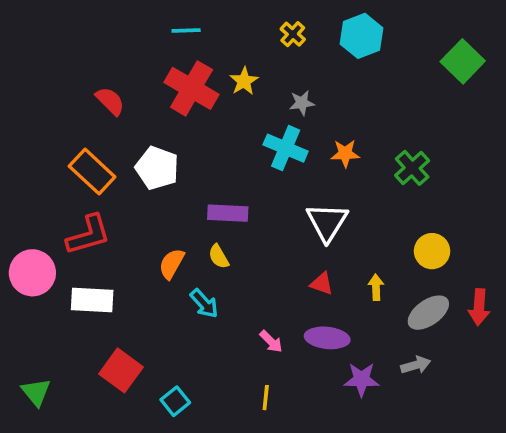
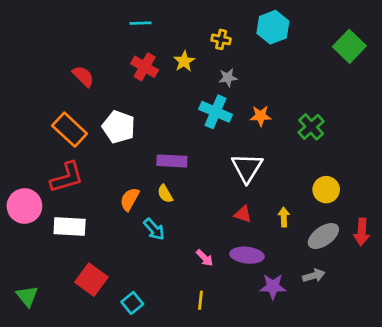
yellow cross: (293, 34) -> (221, 39), moved, turned -30
red cross: (192, 88) -> (145, 67), size x0.7

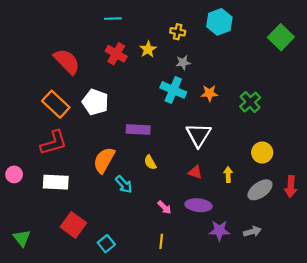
red semicircle: (83, 76) -> (67, 61), size x1.5
yellow semicircle: (165, 194) -> (150, 162), moved
orange semicircle: (130, 199) -> (104, 160), size x1.4
pink circle: (24, 206) -> (14, 174), moved, size x0.6
gray arrow: (314, 276) -> (252, 232), moved

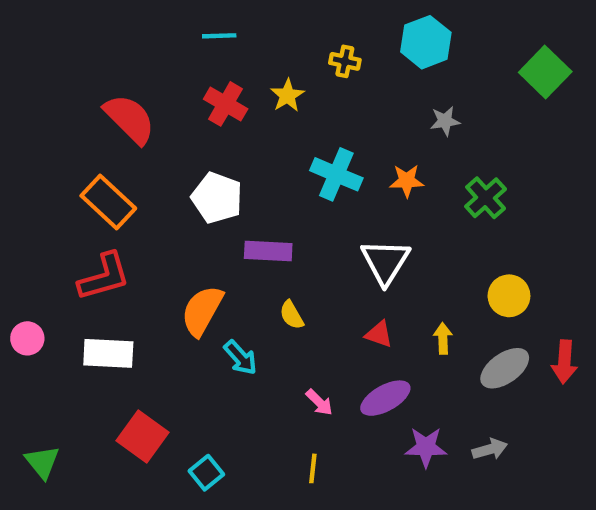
gray star: (183, 62) -> (445, 121), moved
white pentagon: (95, 102) -> (217, 198), moved
purple ellipse: (199, 205) -> (385, 398), turned -35

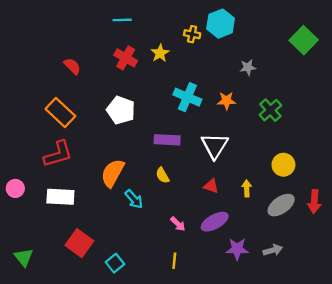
cyan hexagon: (426, 42) -> (221, 24), moved
red semicircle: (130, 119) -> (72, 66), size x0.6
purple rectangle: (268, 251) -> (167, 140), moved

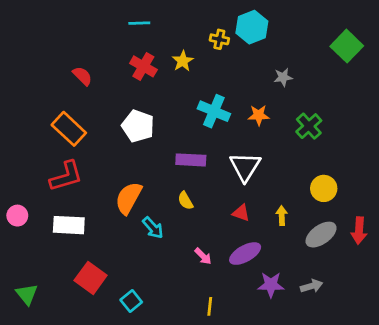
yellow line: (174, 261) -> (210, 306), moved

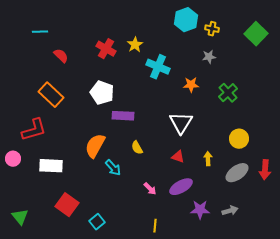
cyan line: (139, 23) -> (40, 32), moved
yellow cross: (219, 39) -> (212, 29), moved
cyan cross: (214, 111) -> (158, 67), moved
purple rectangle: (191, 160) -> (123, 116), moved
red L-shape: (66, 176) -> (34, 130), moved

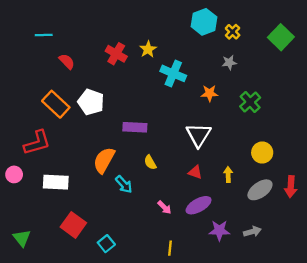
yellow cross: (212, 29) -> (233, 32), turned 32
white pentagon: (102, 93) -> (91, 102), moved

